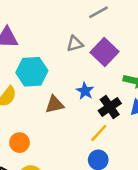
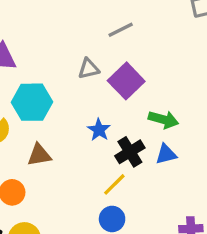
brown triangle: (55, 104) -> (39, 155), moved

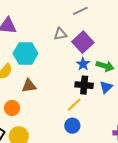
blue star: (99, 130) -> (83, 64), moved
black cross: (130, 152) -> (84, 85), turned 36
blue triangle: (166, 154) -> (106, 87), turned -32

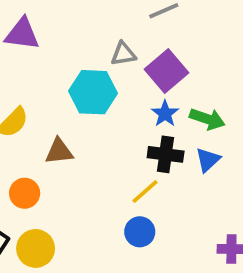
cyan hexagon: (25, 54) -> (93, 92), moved

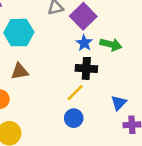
cyan hexagon: (93, 92) -> (19, 33), moved
blue triangle: (208, 160) -> (119, 103), moved

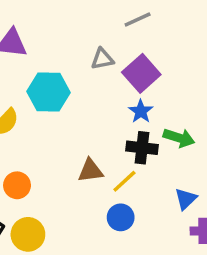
green arrow: (111, 44) -> (179, 138), moved
brown triangle: (20, 71) -> (91, 171), moved

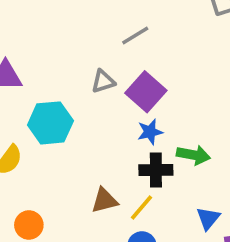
blue star: (141, 111) -> (150, 132), turned 30

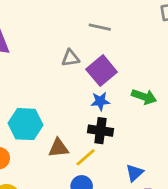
gray line: (135, 36) -> (100, 27), turned 35
cyan hexagon: (50, 123) -> (26, 124), moved
green arrow: (194, 155) -> (144, 97), moved

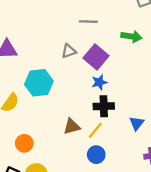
green arrow: (144, 97) -> (131, 36), moved
cyan hexagon: (26, 124) -> (39, 83), moved
blue triangle: (135, 173) -> (137, 123), moved

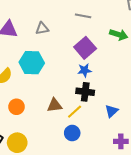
gray triangle: (69, 51) -> (42, 29), moved
orange circle: (24, 143) -> (16, 107), moved

